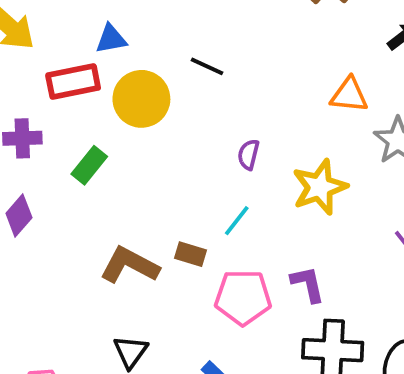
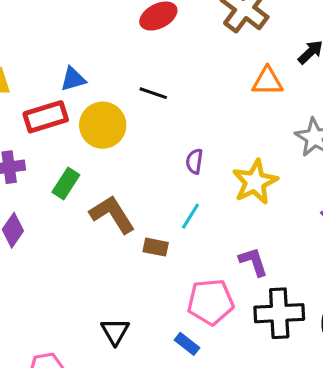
orange triangle: (349, 95) -> (267, 81), moved
brown L-shape: (130, 265) -> (112, 214), moved, turned 36
pink pentagon: (243, 297) -> (211, 302), moved

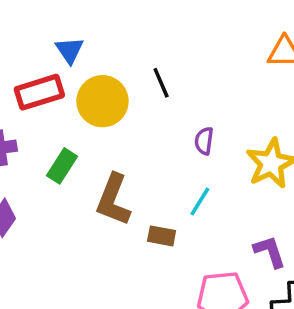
blue triangle: (73, 79) -> (69, 50), turned -48
black line: (153, 93) -> (161, 83), moved, turned 48
brown L-shape: (112, 214) -> (113, 200), turned -126

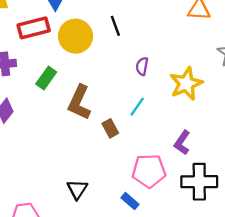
brown rectangle: (162, 236) -> (110, 128), turned 48
purple L-shape: (270, 252) -> (182, 143), turned -130

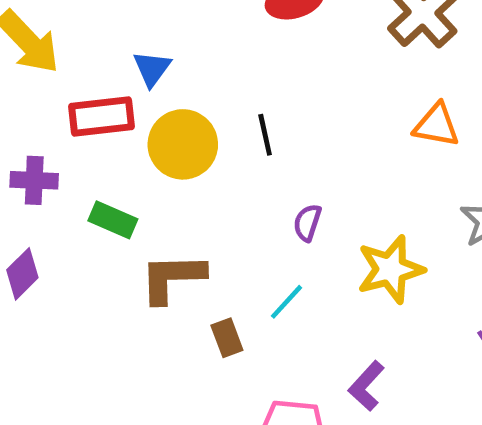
green rectangle: (46, 78) -> (113, 220), turned 70
brown L-shape: (79, 102) -> (172, 278), turned 56

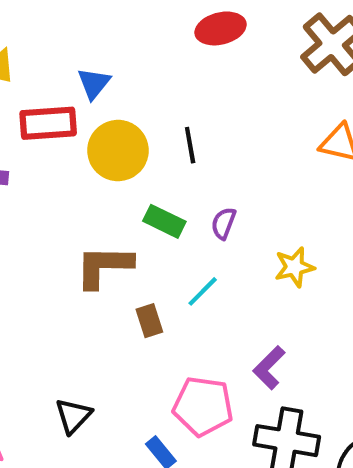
green rectangle: (113, 220) -> (164, 221), moved
yellow star: (390, 269) -> (294, 267), size x0.7

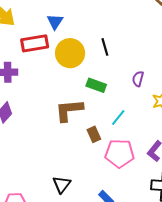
purple semicircle: (224, 223) -> (138, 79), moved
pink pentagon: (203, 406) -> (120, 153), moved

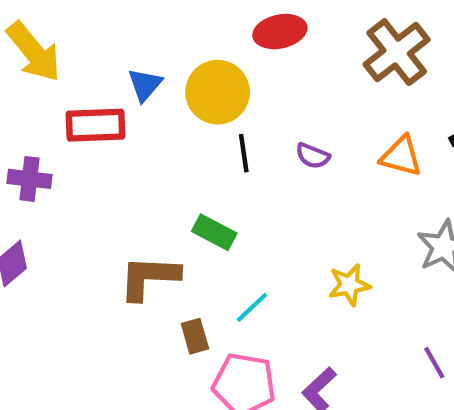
yellow circle: (70, 53) -> (218, 92), moved
purple semicircle: (138, 79) -> (313, 156), moved, turned -91

